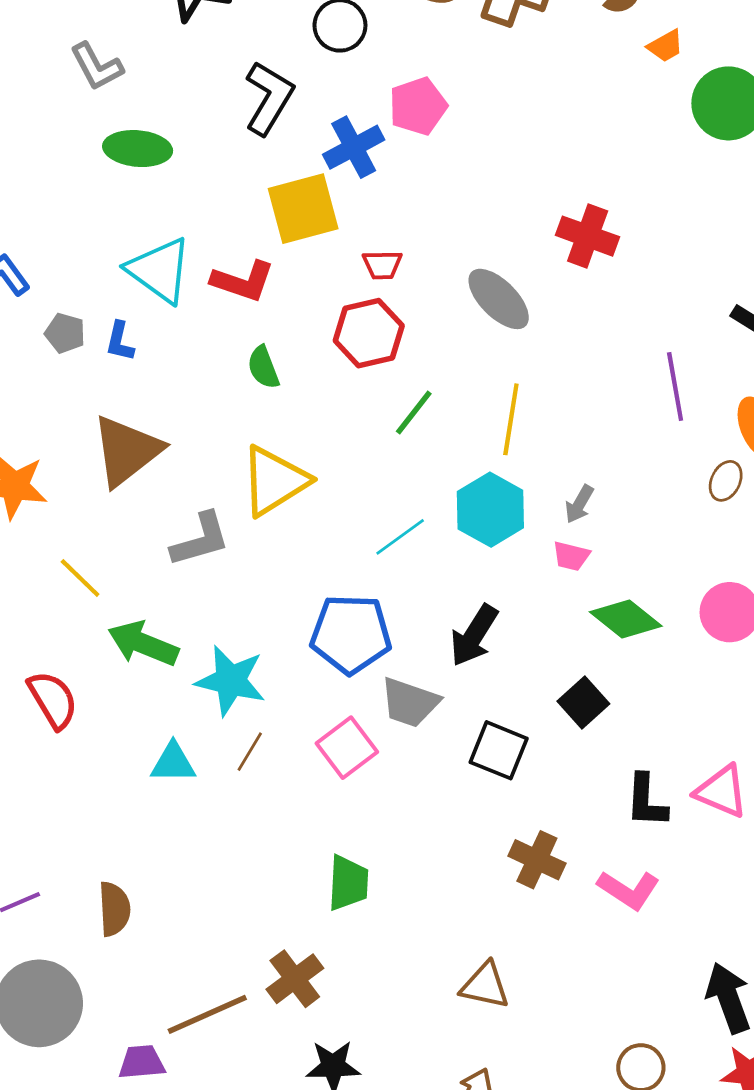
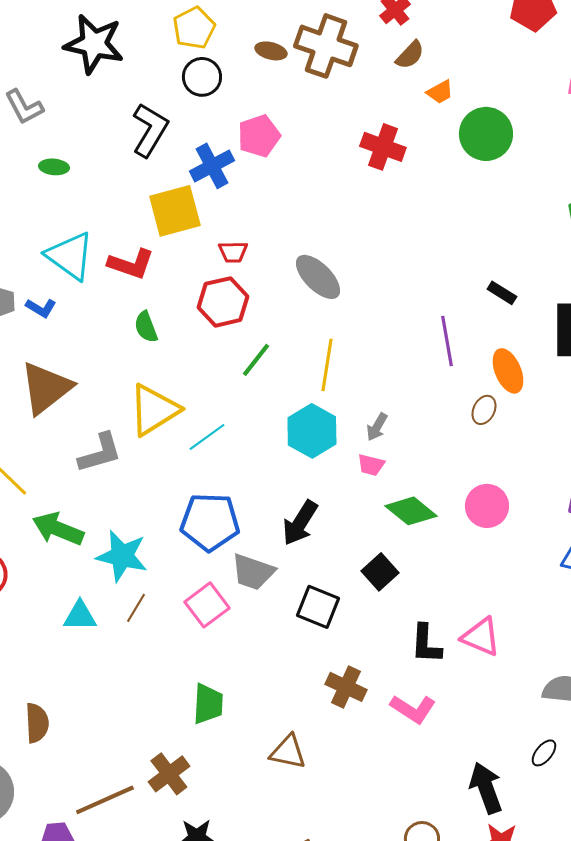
green ellipse: (138, 149) -> (54, 167), size x0.6
red cross: (588, 236) -> (383, 147), moved
blue L-shape: (120, 341) -> (41, 308), turned -72
cyan line: (400, 537) -> (207, 437), moved
brown triangle: (485, 986) -> (288, 752), moved

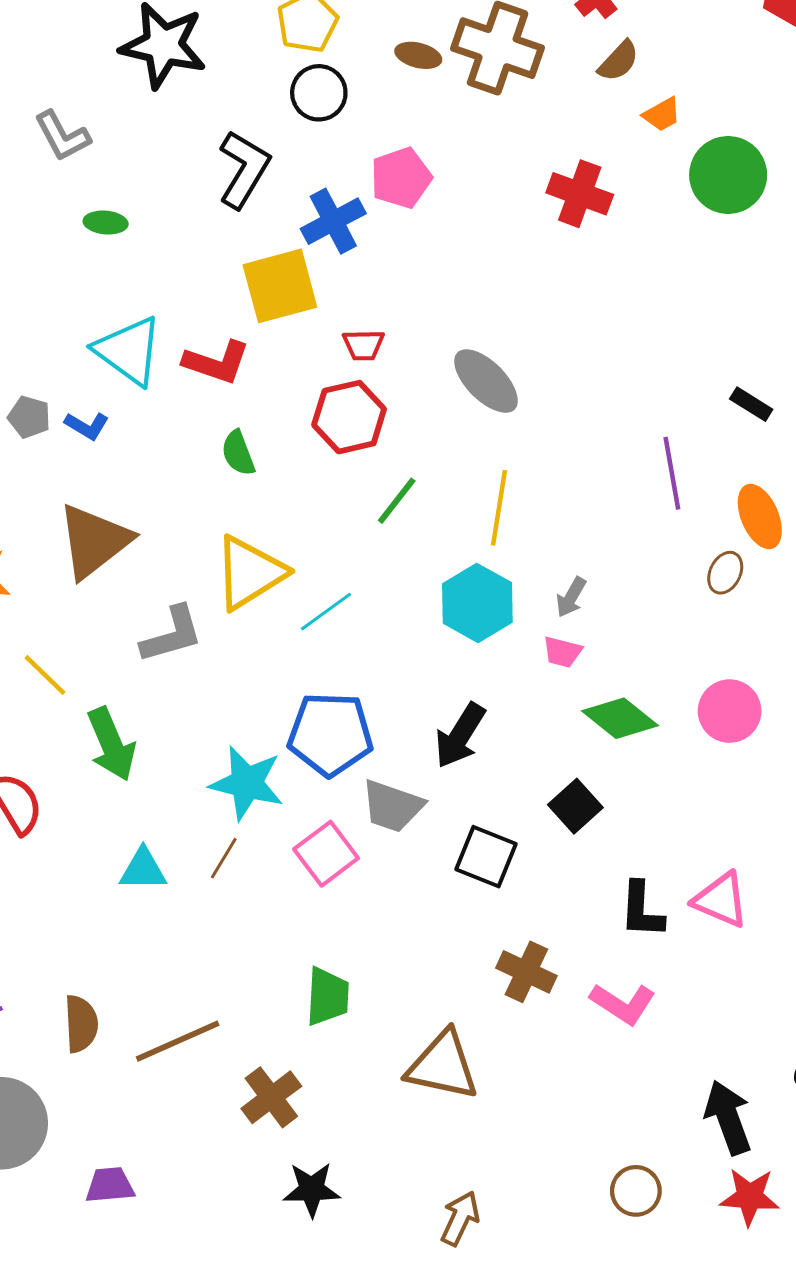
green arrow: (58, 529) -> (111, 744), turned -135
cyan star: (122, 556) -> (247, 783), moved
brown triangle: (288, 752) -> (443, 1066), size x1.4
brown line: (105, 800) -> (178, 1041), moved

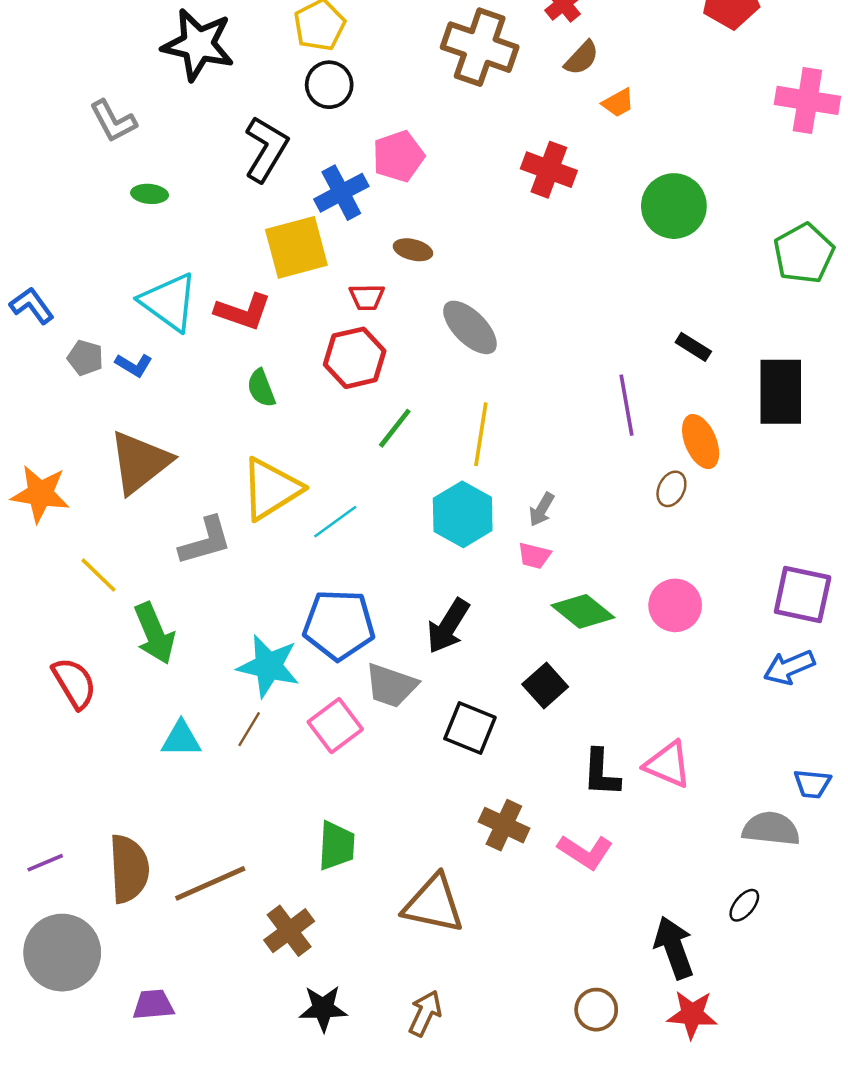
brown ellipse: (418, 55) -> (413, 250), moved
green circle: (728, 175) -> (674, 206), moved
brown semicircle: (81, 1024) -> (129, 869), size x1.4
brown arrow: (460, 1218) -> (425, 1013), moved

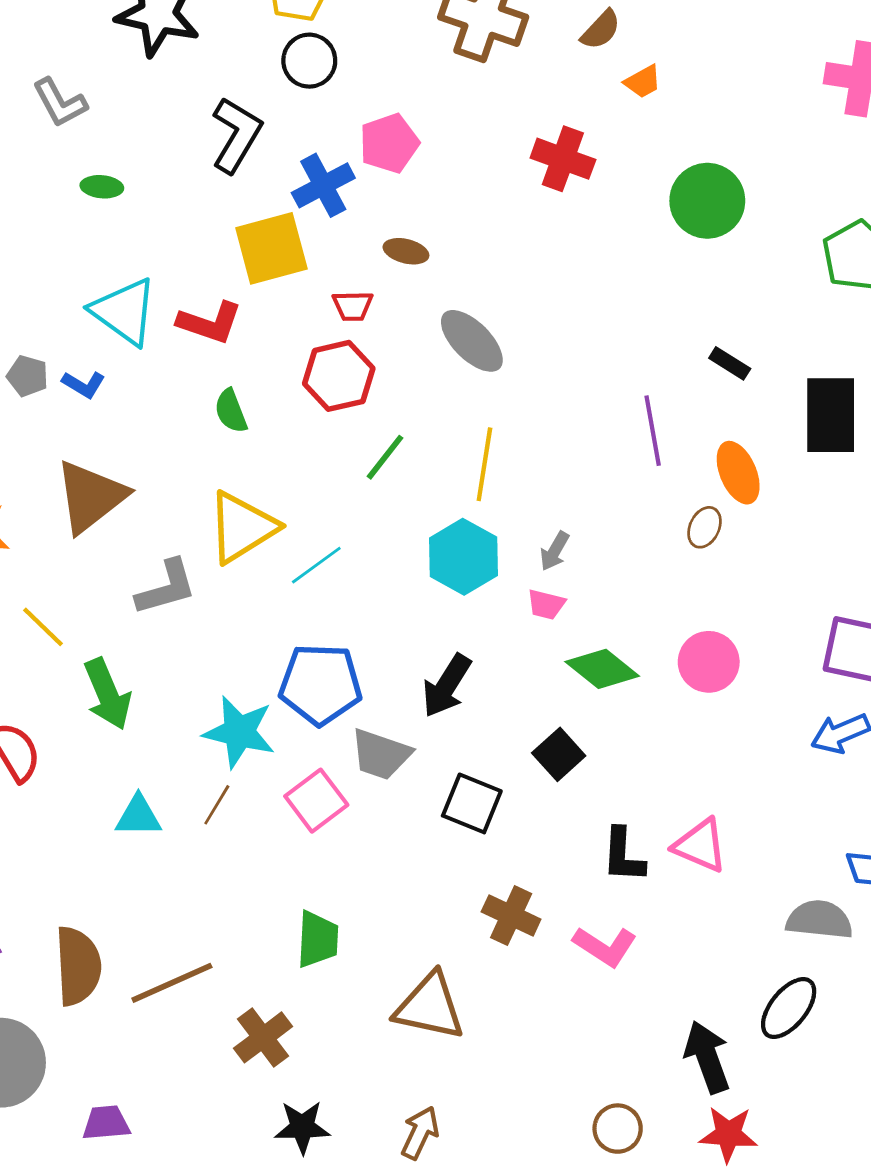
black ellipse: (744, 905) -> (789, 1008), size x1.6

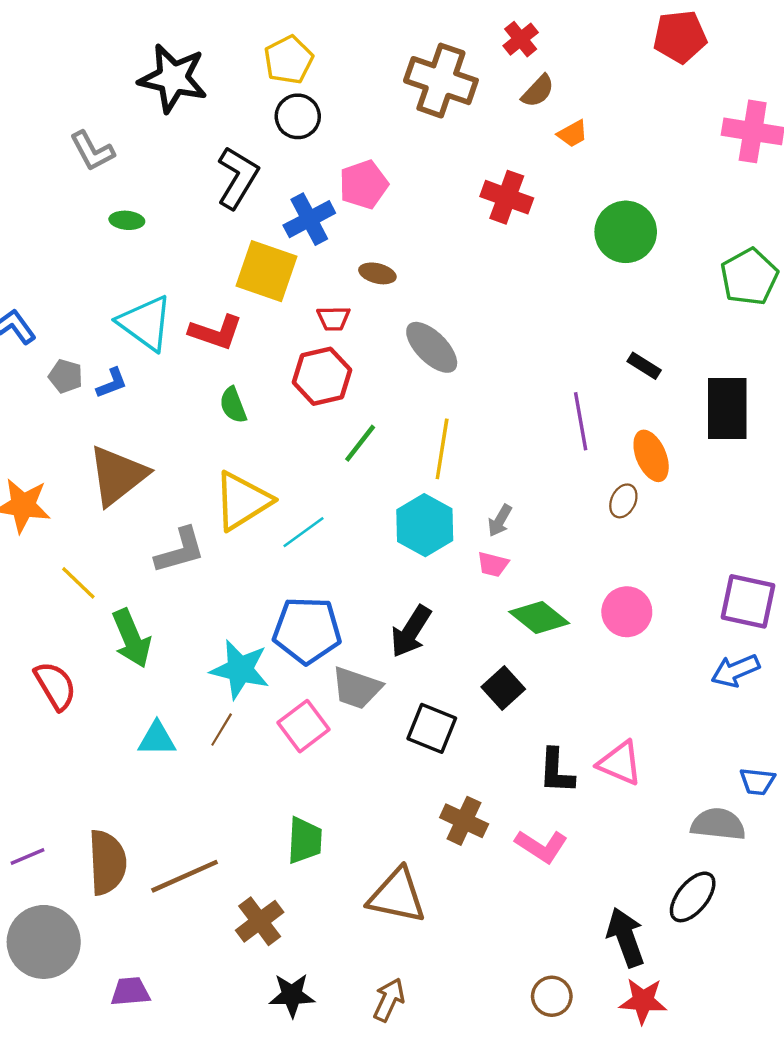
yellow square: (271, 248) -> (267, 271), turned 34
blue L-shape: (84, 384) -> (112, 383), turned -52

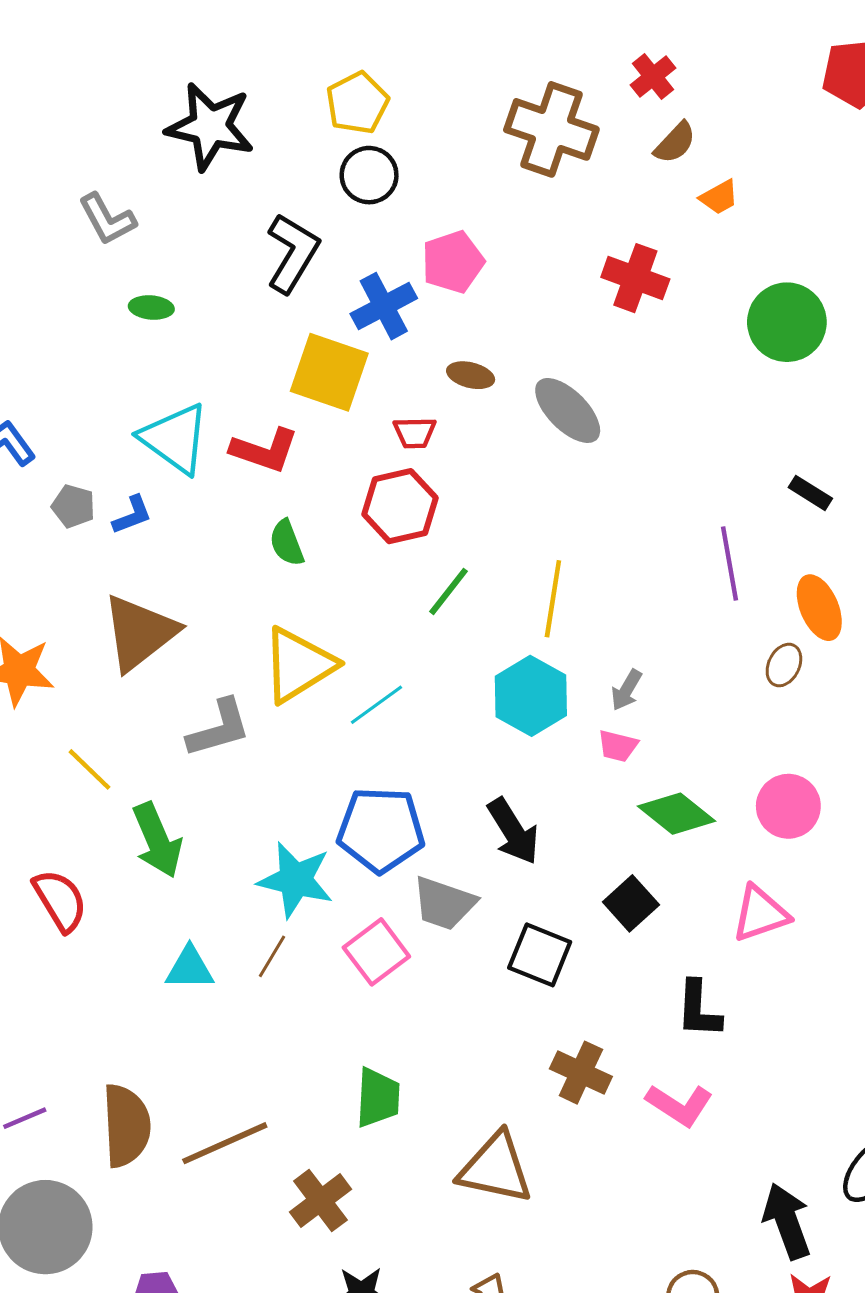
gray ellipse: (432, 347) -> (568, 410), moved
black arrow: (411, 631) -> (513, 831), turned -64
pink triangle: (620, 763) -> (760, 914), moved, turned -42

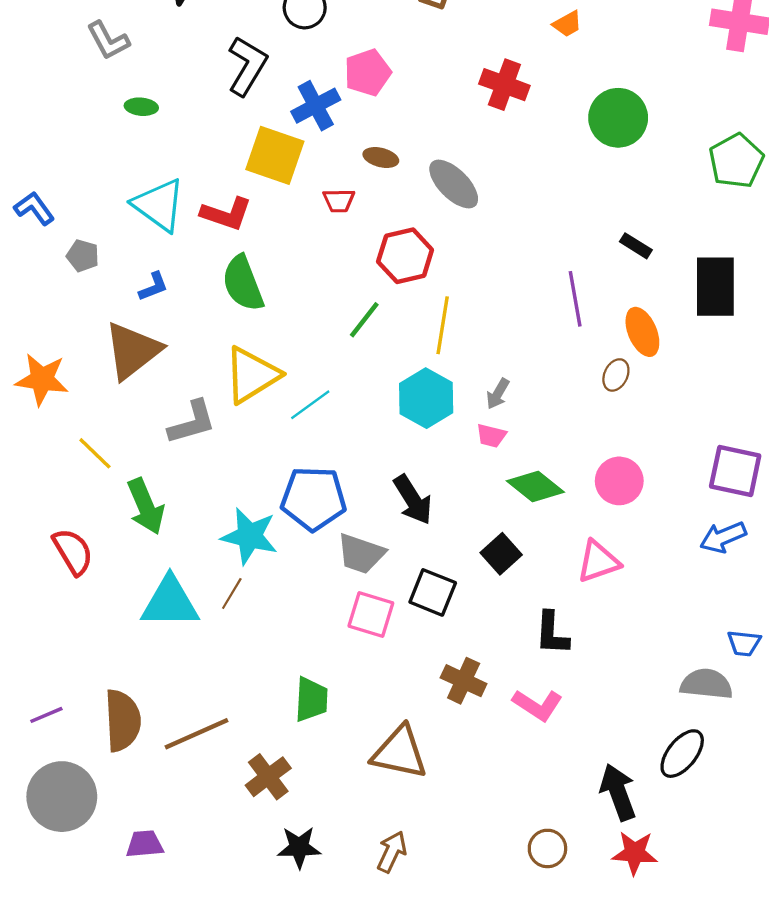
red hexagon: (400, 506) -> (405, 256), moved
blue L-shape: (132, 515) -> (153, 287), moved
green semicircle: (287, 543) -> (243, 283), size x1.6
pink square: (376, 952) -> (371, 614), moved, turned -36
cyan triangle: (190, 968) -> (170, 602), size x1.6

